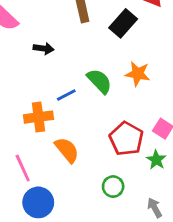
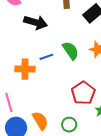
black arrow: (44, 48) -> (36, 22), size x1.6
orange semicircle: (67, 150) -> (40, 121), moved

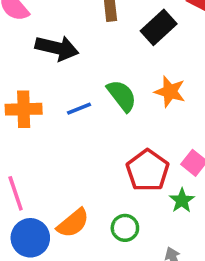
orange cross: (25, 69) -> (24, 109), moved
orange semicircle: (40, 121) -> (73, 223), turned 84

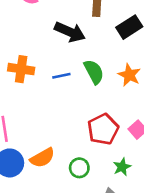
black arrow: (57, 48) -> (70, 32), moved
green star: (182, 200) -> (122, 167), moved

